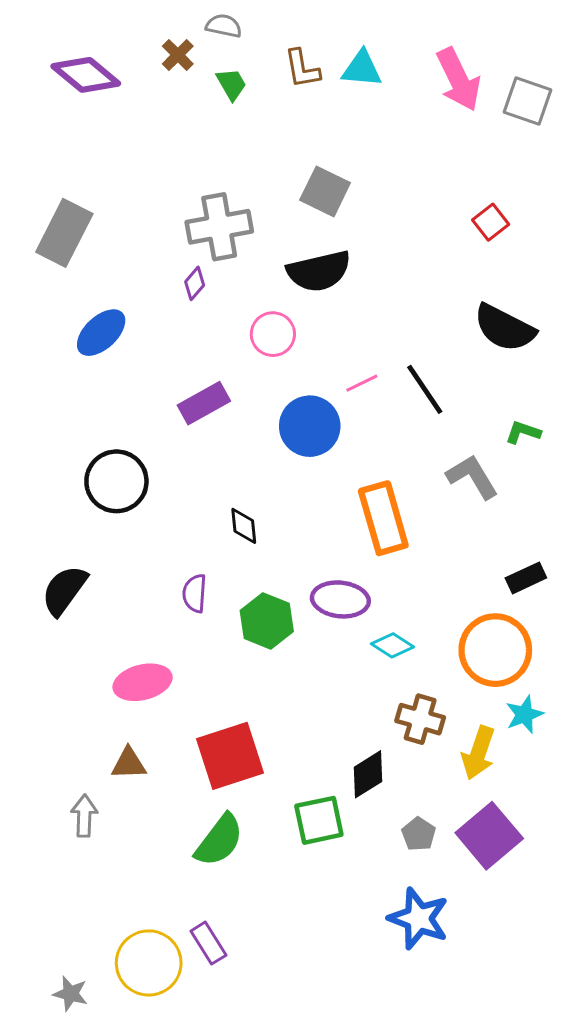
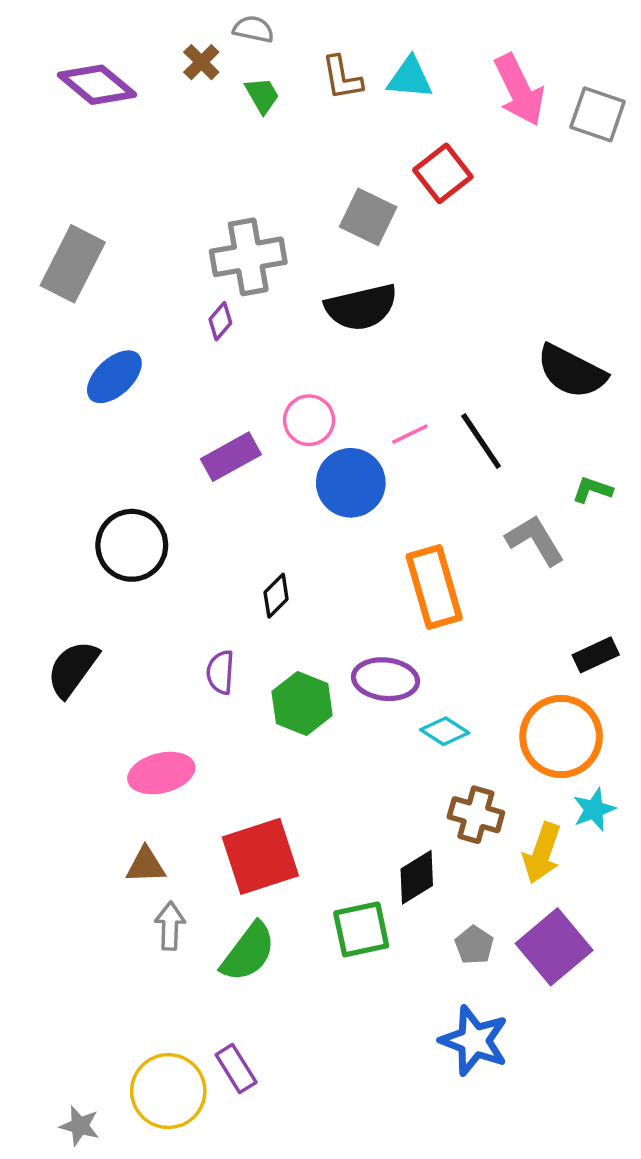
red square: (491, 222) -> (443, 173), moved, size x1.4
pink circle: (273, 334) -> (309, 420), moved
black diamond: (244, 526) -> (276, 596), turned 51
gray arrow: (84, 816) -> (170, 926), moved

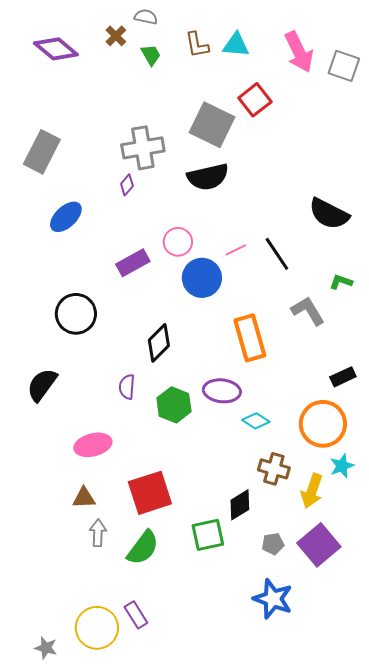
gray square: (368, 217) -> (212, 125), size x1.4
black diamond: (276, 596) -> (159, 343), size x1.5
gray pentagon: (474, 945) -> (273, 544), turned 30

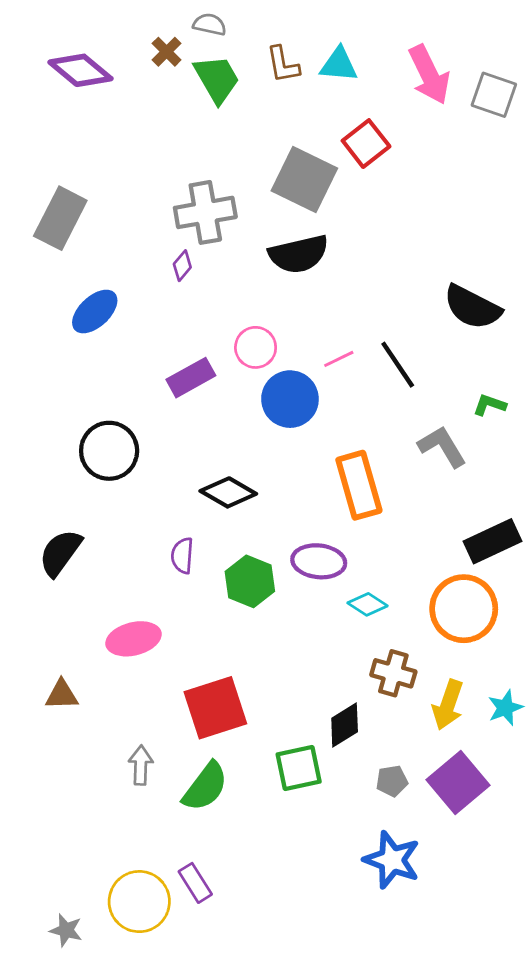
green trapezoid: (151, 55) -> (217, 79), size x1.6
black diamond: (159, 343) -> (228, 492), turned 75
black rectangle: (343, 377) -> (492, 541), size x1.5
cyan star: (342, 466) -> (505, 708), moved
brown triangle: (84, 498) -> (62, 695), moved

